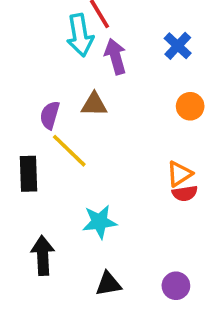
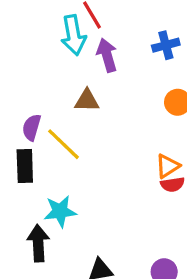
blue cross: (178, 46) -> (166, 45), turned 32
purple semicircle: (50, 115) -> (32, 127), moved
cyan star: (100, 222) -> (60, 211), moved

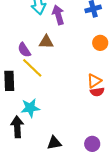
purple semicircle: (32, 127) -> (24, 50), moved, turned -49

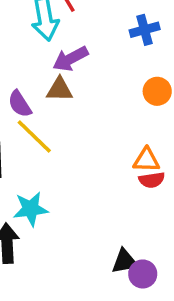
purple arrow: (58, 15) -> (70, 59), moved, turned -102
orange triangle: (94, 81) -> (146, 160), turned 35
black triangle: (54, 143) -> (125, 261), moved

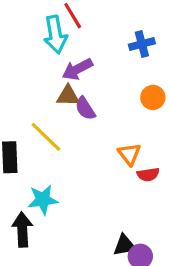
purple semicircle: (20, 104) -> (85, 108), moved
orange triangle: (146, 160) -> (129, 154), moved, turned 50

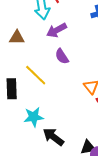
brown triangle: (68, 96) -> (17, 38), moved
black arrow: (22, 230) -> (53, 137), moved, turned -50

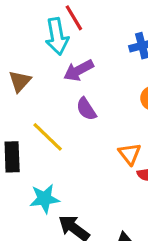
brown triangle: (17, 38) -> (20, 81), turned -49

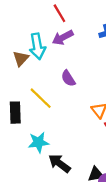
cyan arrow: (57, 36) -> (37, 46), moved
purple arrow: (79, 70) -> (63, 38), moved

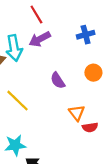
purple semicircle: (68, 78) -> (58, 80), moved

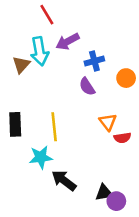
red line: (36, 15) -> (47, 15), moved
blue cross: (86, 35) -> (94, 61), moved
yellow line: (17, 101) -> (54, 127), moved, turned 40

